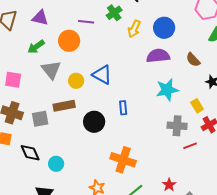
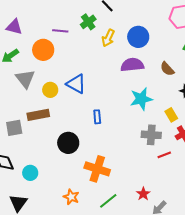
black circle: (94, 122) -> (68, 143), moved

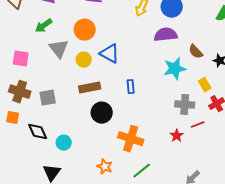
orange circle: (43, 50) -> (85, 30), moved
brown semicircle: (167, 69) -> (196, 52), moved
brown rectangle: (38, 115) -> (90, 88), moved
red star: (143, 194) -> (177, 136), moved

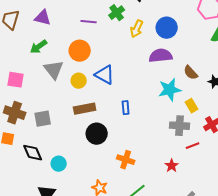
yellow rectangle: (205, 85) -> (192, 106), moved
red star: (177, 136) -> (172, 166), moved
orange cross: (131, 139) -> (126, 160), size x0.7

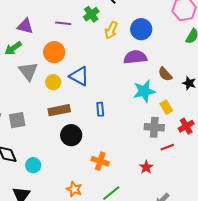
purple triangle: (43, 18) -> (25, 26), moved

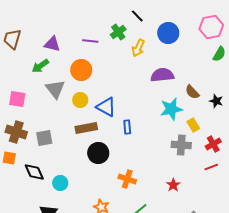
blue circle: (141, 29) -> (168, 33), moved
blue triangle: (79, 76) -> (106, 107), moved
red line: (167, 147) -> (211, 167), moved

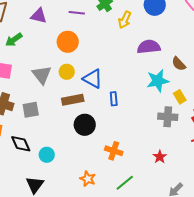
green arrow: (40, 66) -> (14, 40), moved
gray triangle: (55, 89) -> (42, 75), moved

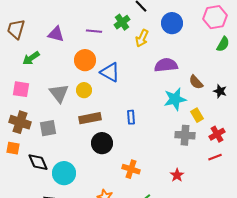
blue triangle: (93, 79) -> (110, 72), moved
cyan circle: (47, 155) -> (64, 173), size x1.5

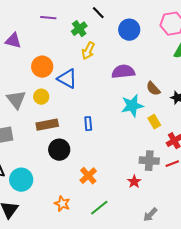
purple line: (94, 31) -> (48, 18), moved
yellow arrow: (142, 38) -> (88, 51), moved
gray cross: (185, 135) -> (149, 161), moved
orange cross: (131, 169) -> (88, 176), turned 30

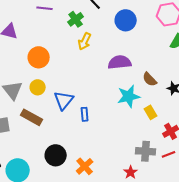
blue triangle: (67, 79) -> (64, 100), moved, turned 40
brown rectangle: (47, 125) -> (32, 117), moved, turned 40
black circle: (59, 150) -> (56, 155), moved

